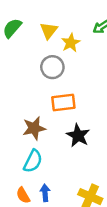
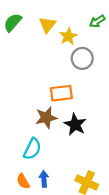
gray circle: (52, 67) -> (82, 58), moved
brown star: (34, 128) -> (46, 118), moved

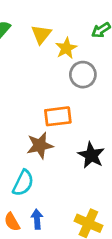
black star: (75, 124) -> (91, 155), moved

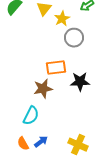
black star: (91, 155) -> (80, 82), moved, turned -30
blue arrow: (37, 219) -> (41, 142), turned 56

